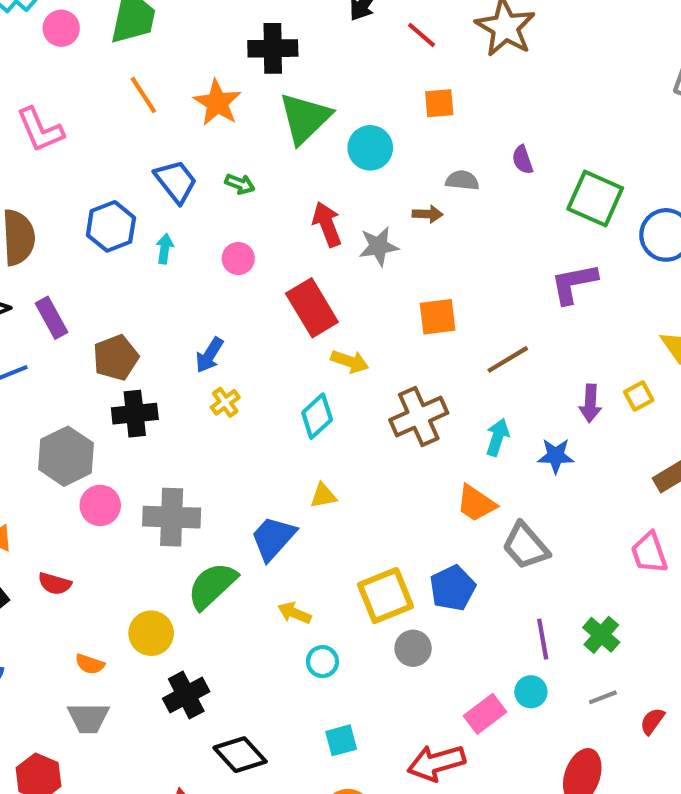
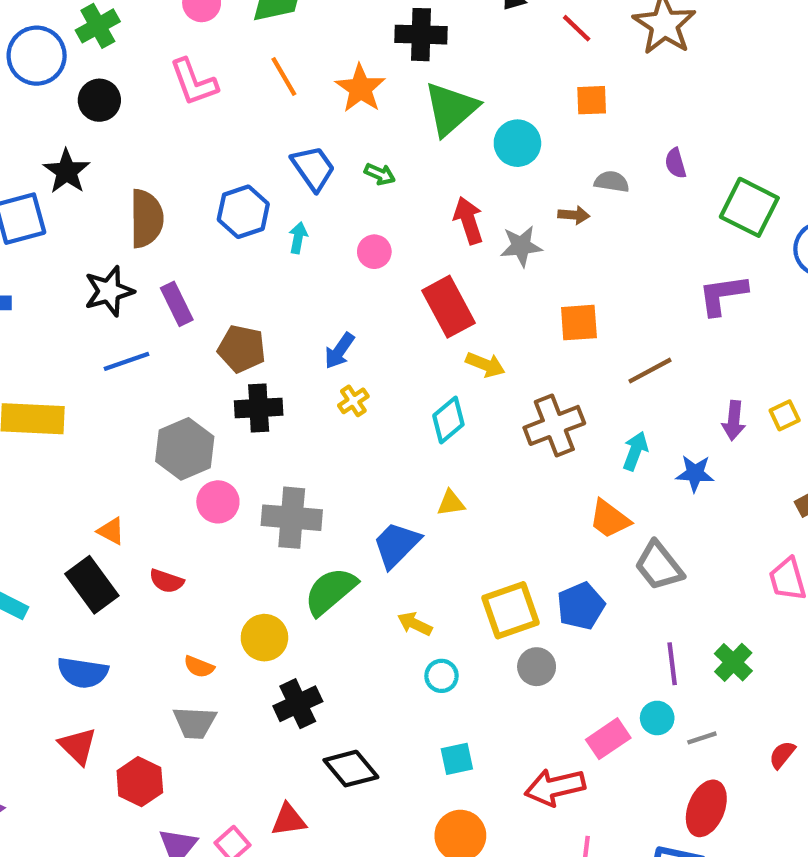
pink L-shape: (40, 130) -> (194, 82), moved
brown pentagon: (116, 358) -> (242, 349), turned 30
gray line: (603, 697) -> (702, 738), moved

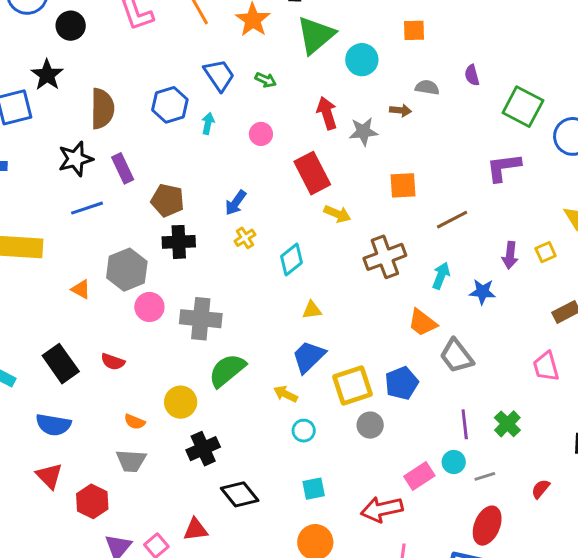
cyan diamond: (448, 420) -> (292, 259), moved
orange triangle: (111, 531) -> (81, 289), moved
blue trapezoid: (396, 545) -> (309, 357), moved

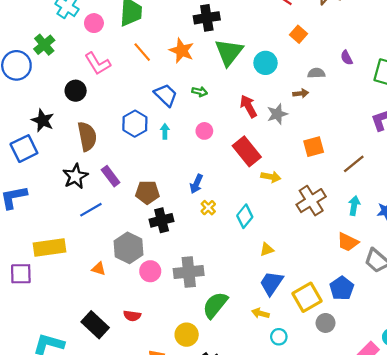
black circle: (71, 26) -> (76, 91), moved
orange square: (414, 30) -> (298, 34), turned -35

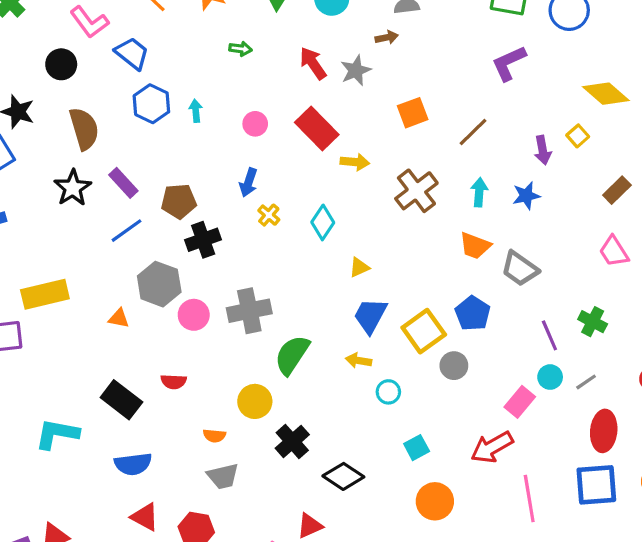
blue trapezoid: (166, 95) -> (132, 53), moved
pink circle: (204, 131) -> (255, 124), moved
blue line: (91, 210) -> (126, 231), moved

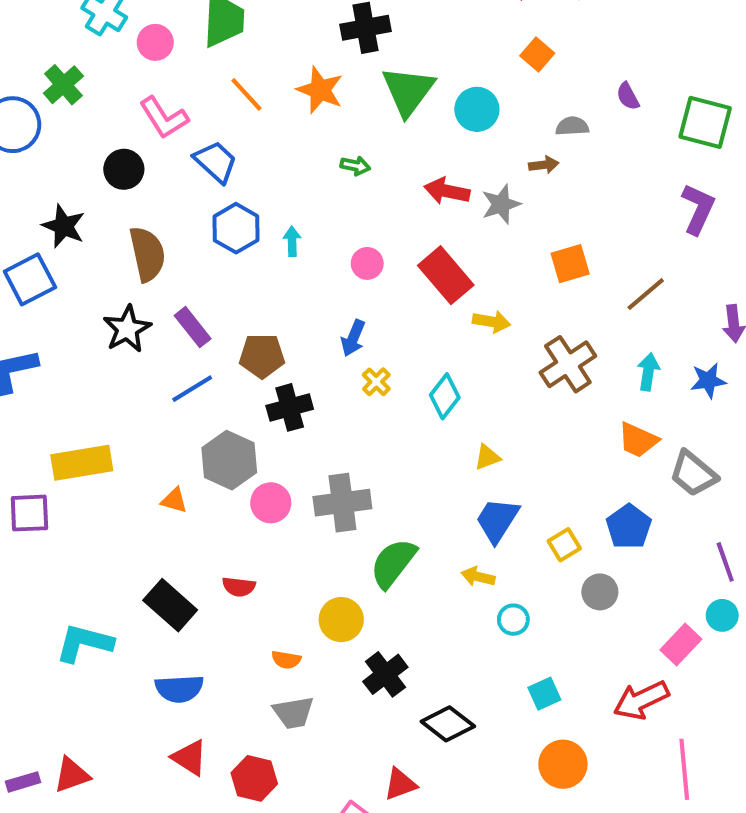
red arrow: (313, 63) -> (447, 191), turned -48
purple L-shape: (509, 63) -> (698, 209), turned 135
yellow square: (424, 331) -> (564, 545), size x0.6

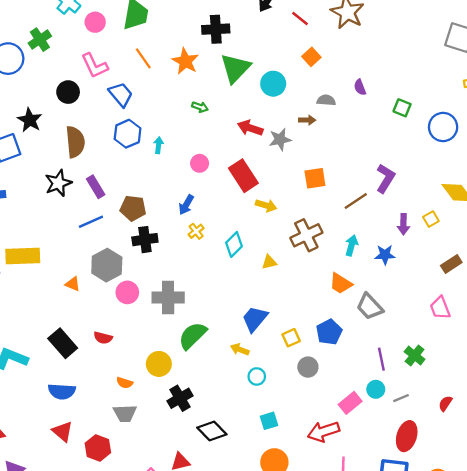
green square: (705, 122) -> (402, 108), size x0.6
purple L-shape: (698, 209) -> (385, 178), moved
yellow triangle: (487, 457) -> (269, 262), moved

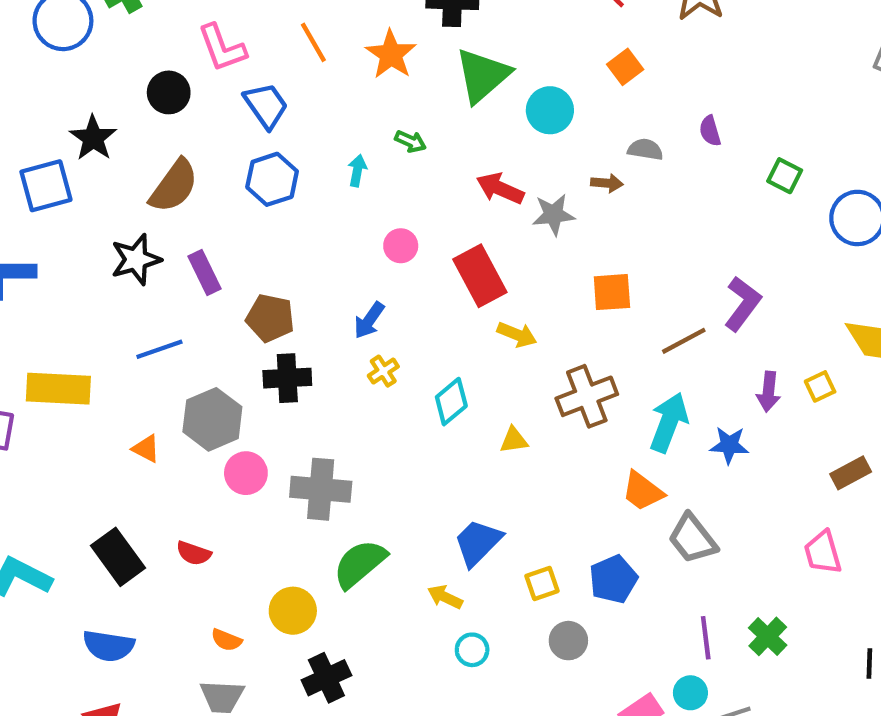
brown semicircle: (75, 142) -> (174, 186), turned 36
cyan arrow: (158, 145) -> (357, 171), moved
blue line: (91, 222) -> (159, 349), moved
cyan arrow: (352, 245) -> (669, 422), size x1.5

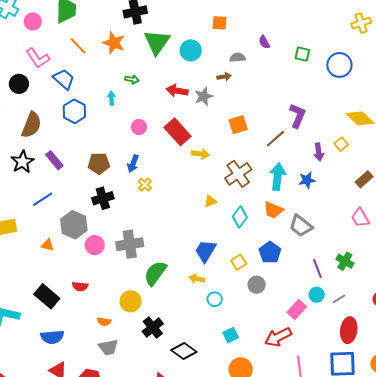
orange square: (625, 67) -> (220, 23), turned -35
brown pentagon: (270, 318) -> (99, 163), moved
cyan diamond: (451, 402) -> (240, 217), moved

